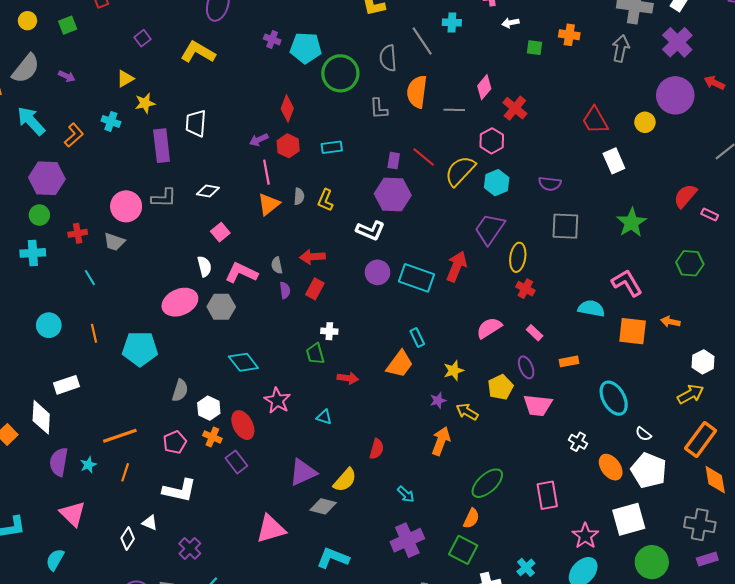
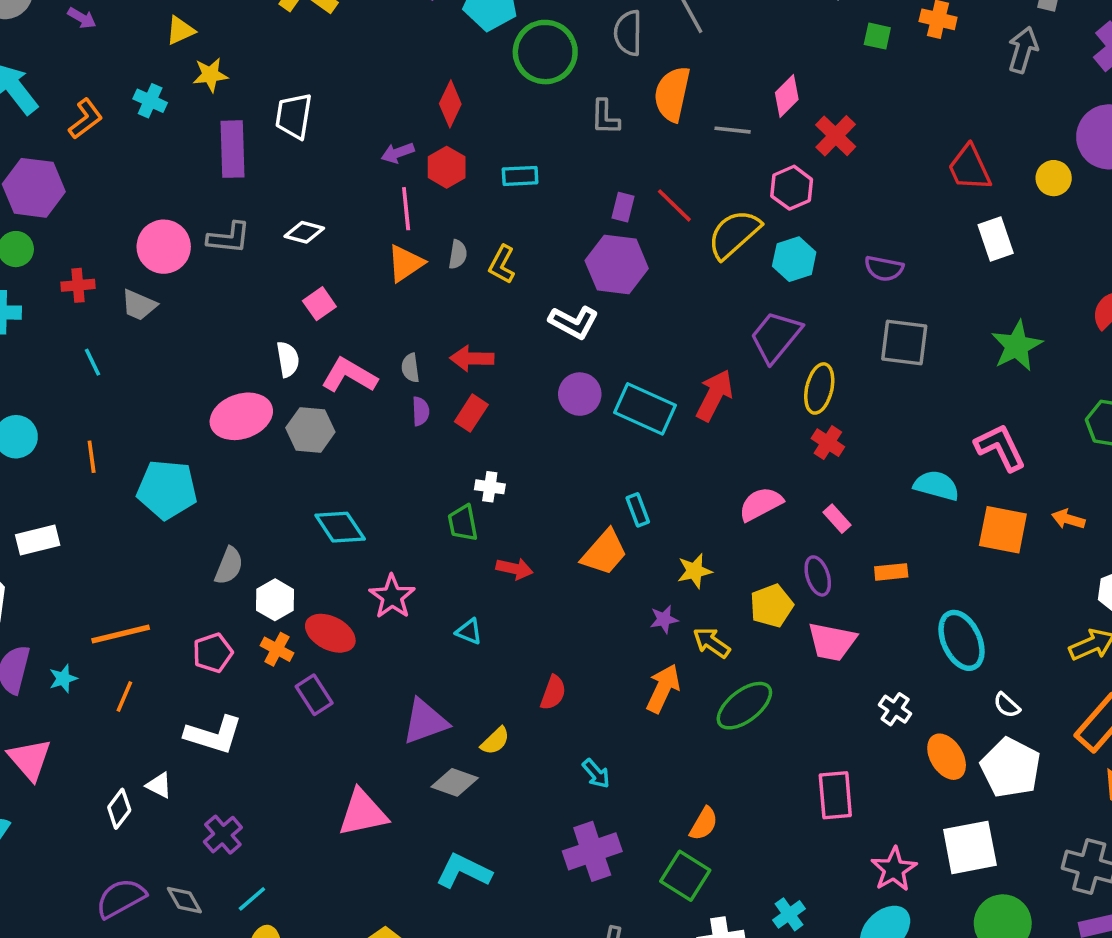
red ellipse: (243, 425) -> (330, 633), turned -40
yellow semicircle: (345, 480) -> (495, 741), size x0.7
green ellipse: (487, 483) -> (744, 706), moved

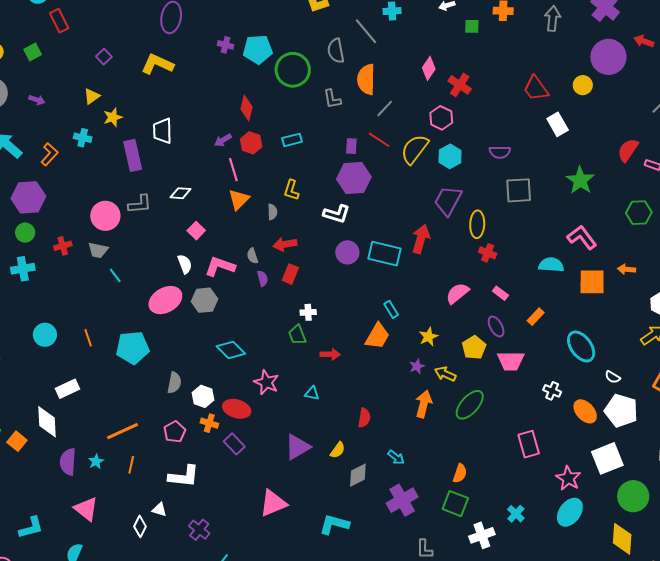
gray line: (733, 130) -> (385, 108), moved, turned -42
gray semicircle: (458, 254) -> (272, 212), moved
cyan line: (92, 362) -> (115, 275), moved
orange rectangle: (891, 572) -> (536, 317), turned -30
gray diamond: (455, 782) -> (358, 475), moved, turned -35

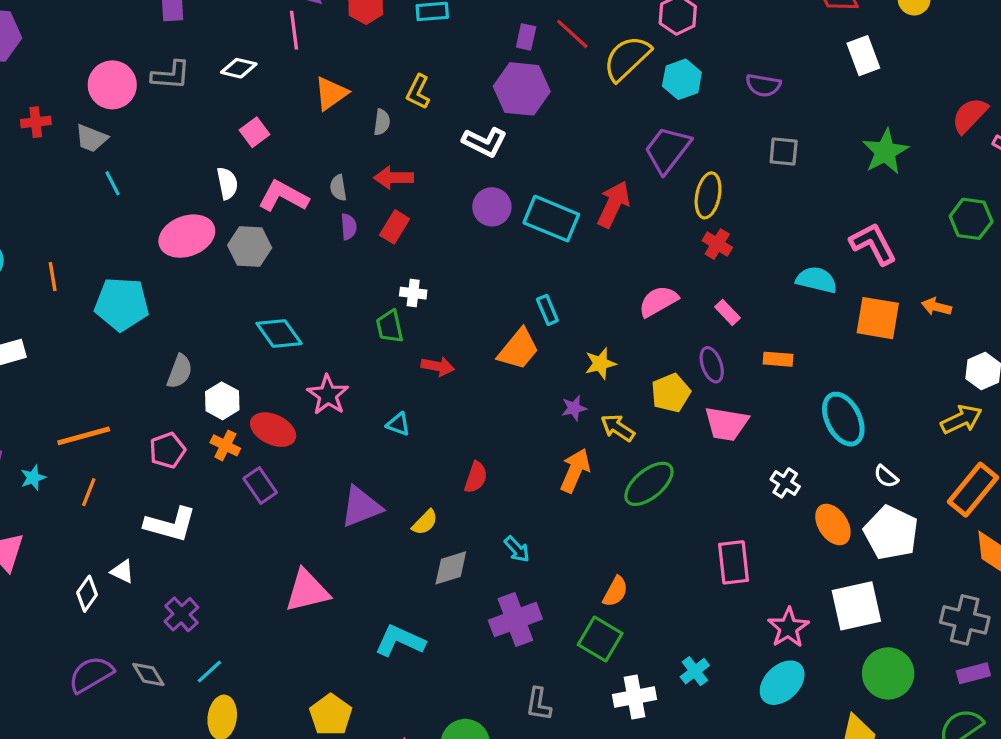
pink line: (233, 170) -> (294, 30), moved
gray square: (519, 190) -> (784, 152), size x0.7
orange rectangle: (536, 317) -> (778, 359), turned 42

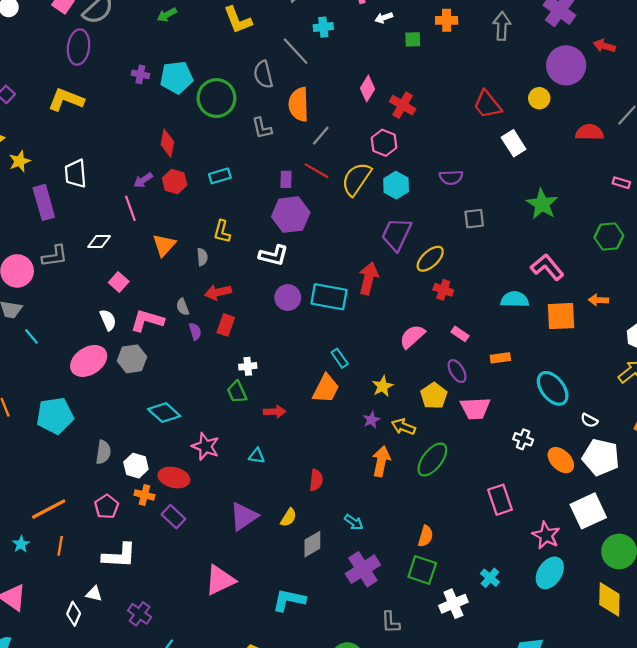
red semicircle: (970, 115) -> (590, 132), moved, turned 60
yellow ellipse: (708, 195) -> (430, 259), turned 48

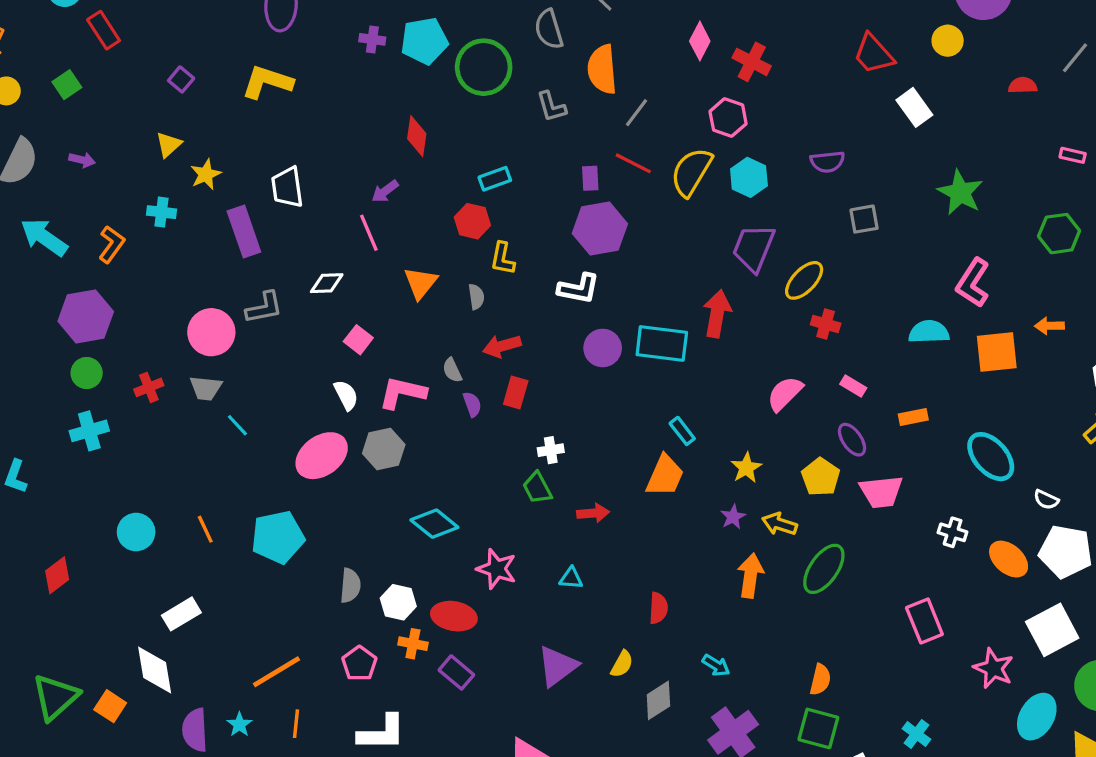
red semicircle: (590, 132) -> (1023, 85), size x0.7
red hexagon: (175, 182) -> (472, 221), moved
pink L-shape: (547, 267) -> (973, 283), turned -104
cyan ellipse: (550, 573) -> (1037, 717), moved

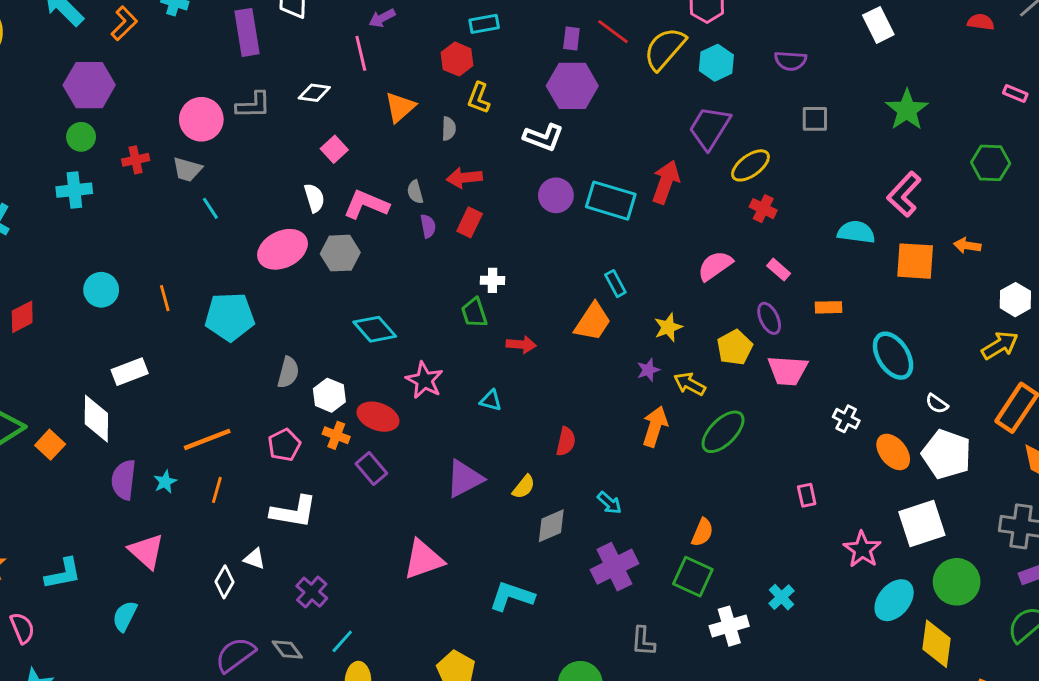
pink rectangle: (924, 621) -> (807, 495), size x0.6

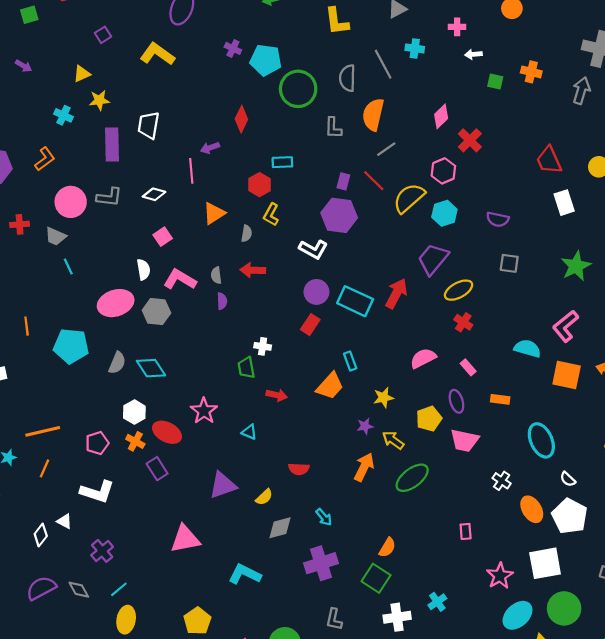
orange L-shape: (124, 23) -> (45, 159), moved
red rectangle: (470, 222) -> (310, 325), moved
cyan diamond: (375, 329) -> (151, 368), moved
gray semicircle: (288, 372) -> (117, 363), moved
red semicircle: (566, 441) -> (299, 469), turned 72

